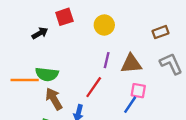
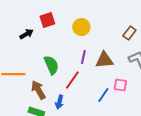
brown rectangle: (161, 32) -> (129, 33), turned -32
green semicircle: (47, 74) -> (51, 65), moved, turned -120
pink square: (138, 91) -> (120, 85), moved

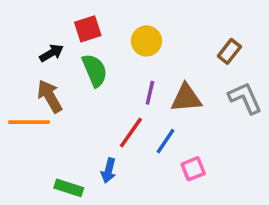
green semicircle: (51, 65) -> (95, 70), moved
pink square: (120, 85) -> (193, 169), moved, turned -32
brown arrow: (38, 90) -> (50, 96), moved
blue line: (103, 95) -> (165, 141), moved

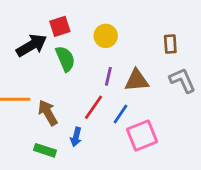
brown rectangle: (229, 51) -> (170, 44), turned -42
black arrow: (51, 53) -> (32, 45), size x1.6
brown arrow: (50, 96) -> (48, 113), moved
pink square: (193, 169) -> (142, 136), size x1.6

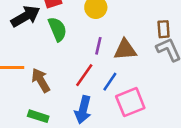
brown rectangle: (170, 44) -> (164, 29), moved
blue arrow: (76, 137) -> (83, 110), moved, size x1.5

